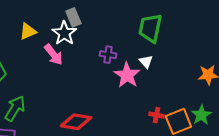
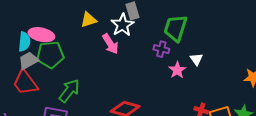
green trapezoid: (150, 28) -> (175, 28), moved
pink star: (127, 75) -> (177, 70), size x0.7

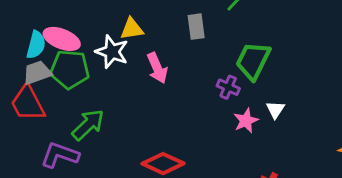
white star: (122, 25) -> (112, 52), moved, turned -30

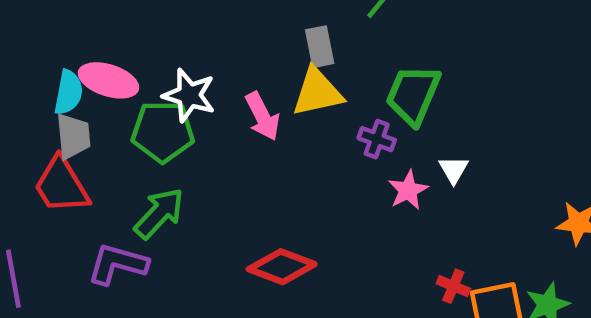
yellow triangle: (132, 29) -> (317, 92), moved, size x1.4
green pentagon: (70, 69) -> (163, 131), moved
gray trapezoid: (37, 73) -> (73, 136), turned 108

